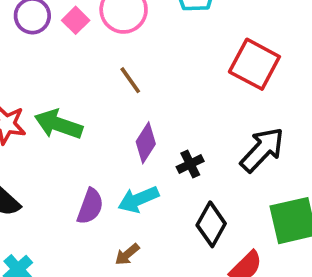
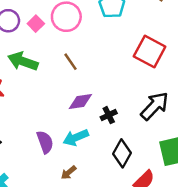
green arrow: (58, 124) -> (23, 61), moved
purple diamond: (146, 143) -> (80, 102), turned 50
purple semicircle: (90, 206) -> (45, 142), turned -40

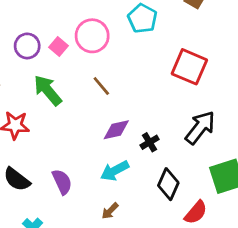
green arrow: (23, 61) -> (48, 90), turned 36
purple semicircle: (45, 142) -> (62, 182), moved

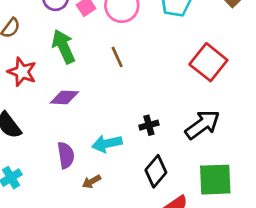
purple diamond: (116, 130) -> (64, 97), moved
purple semicircle: (62, 182) -> (66, 155), moved

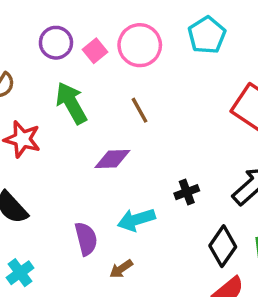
purple diamond: (64, 97) -> (112, 159), moved
black diamond: (156, 171) -> (223, 246), moved

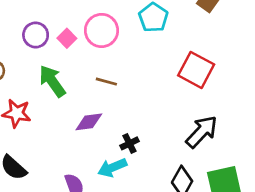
brown line: (140, 110) -> (106, 82), turned -40
black cross: (187, 192) -> (129, 143), moved

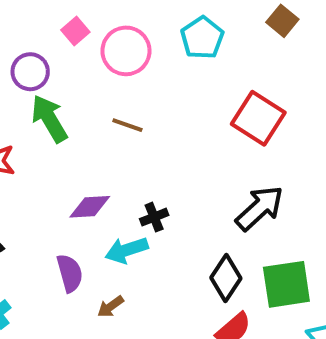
purple circle: (36, 35) -> (30, 72), moved
pink square: (67, 38) -> (75, 31), moved
purple diamond: (89, 122) -> (90, 207), moved

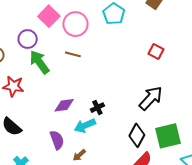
pink square: (75, 31) -> (49, 16), size x1.5
red square: (258, 118) -> (156, 52), moved, size x0.6
brown line: (127, 125) -> (73, 54), moved

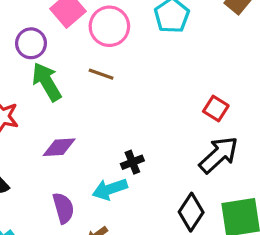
red square: (156, 52) -> (216, 108), moved
purple diamond: (64, 105) -> (59, 147), moved

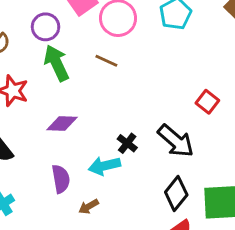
black arrow: (219, 155) -> (176, 141), moved, turned 78
black cross: (132, 162) -> (127, 143), turned -36

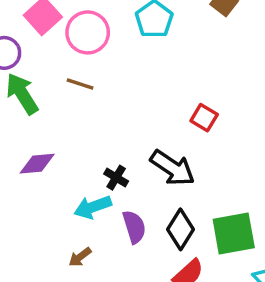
purple semicircle: (61, 179) -> (134, 227), moved

